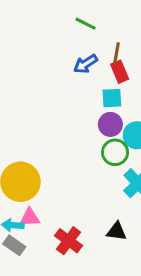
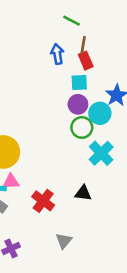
green line: (86, 24) -> (72, 21), moved
blue arrow: (86, 64) -> (57, 54), turned 114

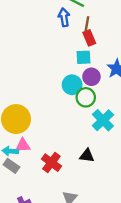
blue arrow: (57, 54) -> (64, 17), moved
purple circle: (78, 104) -> (91, 77), moved
cyan circle: (100, 113) -> (72, 85), moved

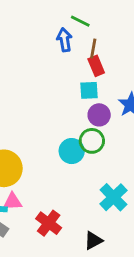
cyan circle: (72, 85) -> (72, 151), moved
cyan cross: (103, 120) -> (114, 197), moved
black triangle: (87, 156) -> (93, 240), moved, turned -35

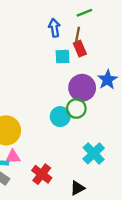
green line: (80, 21) -> (84, 13), moved, turned -49
cyan square: (89, 90) -> (62, 57), moved
purple circle: (99, 115) -> (82, 88), size x1.5

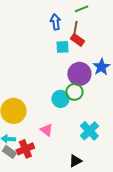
red rectangle: (80, 49) -> (77, 40), turned -32
pink triangle: (13, 157) -> (46, 130), moved, turned 40
red cross: (42, 174) -> (25, 149), moved, turned 30

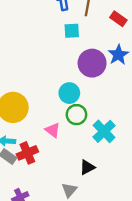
red rectangle: (77, 40) -> (118, 19), moved
green circle: (74, 92) -> (76, 115), moved

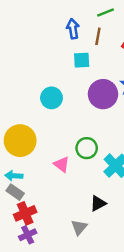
cyan circle: (69, 93) -> (51, 98), moved
red cross: (27, 153) -> (25, 213), moved

